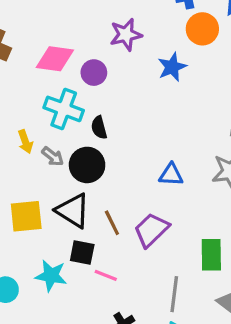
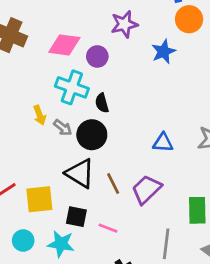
yellow square: (26, 216) -> (39, 199), moved
black square: (82, 253) -> (76, 217), moved
cyan star: (51, 276) -> (61, 244), moved

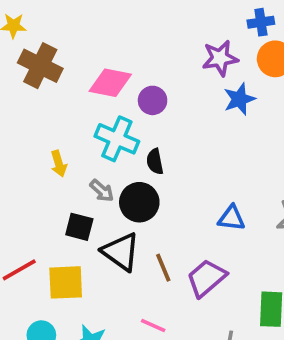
purple star: (124, 24) -> (220, 58), moved
yellow arrow: (40, 115) -> (59, 164), moved
black square: (76, 217) -> (79, 227), moved

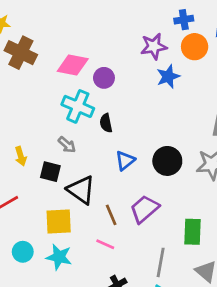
yellow arrow: (59, 164) -> (21, 156), moved
black circle: (139, 202) -> (167, 161), moved
blue triangle: (232, 218) -> (125, 161), moved, turned -45
brown line: (163, 268) -> (111, 215), moved
yellow square: (66, 282) -> (59, 222), moved

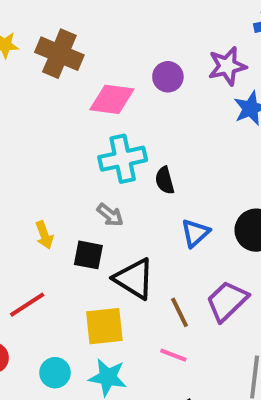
brown cross: (21, 53) -> (59, 54), moved
purple circle: (104, 78) -> (168, 77), moved
cyan cross: (78, 106) -> (123, 159), turned -32

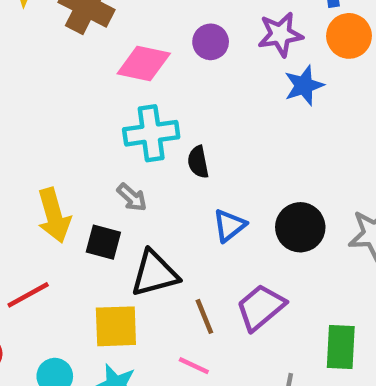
yellow arrow: (44, 235) -> (54, 215), size x1.6
black triangle: (134, 279) -> (155, 274), turned -51

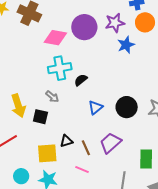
purple circle: (211, 42) -> (84, 27), size x1.6
black semicircle: (198, 162) -> (81, 80), turned 64
black triangle: (155, 274) -> (66, 141), moved, size x0.6

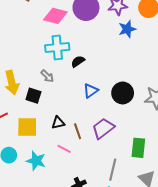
yellow square: (47, 153) -> (27, 127), moved
pink line: (82, 169) -> (64, 149), moved

